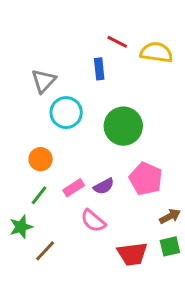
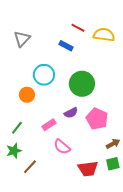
blue rectangle: (99, 69) -> (66, 46), turned -56
gray triangle: (44, 81) -> (22, 39), moved
orange circle: (41, 159) -> (27, 95), moved
purple semicircle: (104, 186) -> (71, 113), moved
green line: (39, 195) -> (17, 128), moved

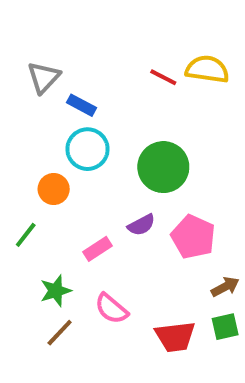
red line: (78, 28) -> (163, 77), moved
blue rectangle: (66, 46) -> (82, 105), moved
green line: (17, 128) -> (26, 235), moved
pink semicircle: (62, 147) -> (111, 309), moved
green star: (14, 151) -> (56, 291), moved

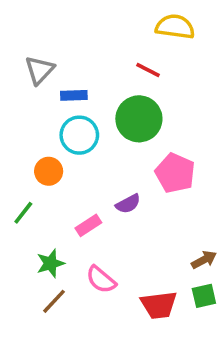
yellow semicircle: (207, 69) -> (175, 27), moved
blue rectangle: (82, 105) -> (74, 95), turned -30
green circle: (163, 167) -> (139, 119), moved
pink pentagon: (193, 237) -> (175, 173), moved

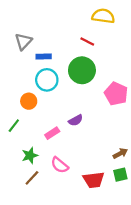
pink pentagon: (175, 173) -> (116, 94), moved

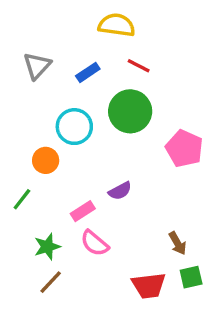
yellow semicircle: (103, 16) -> (117, 25), moved
blue rectangle: (44, 56) -> (88, 72), moved, turned -32
brown arrow: (120, 153) -> (178, 243), moved, turned 88
pink semicircle: (60, 165) -> (95, 243), moved

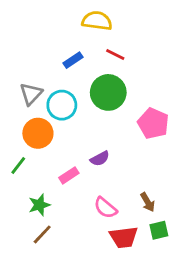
gray triangle: (37, 66) -> (31, 94), moved
orange circle: (46, 160) -> (38, 133), size x1.4
pink semicircle: (95, 243) -> (105, 208), moved

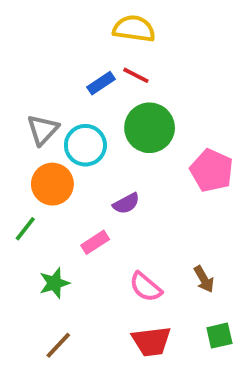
red line: (115, 55) -> (136, 75), moved
purple semicircle: (100, 159) -> (126, 203), moved
green square: (159, 230) -> (219, 336), moved
brown line: (42, 234) -> (58, 345), moved
red trapezoid: (124, 237) -> (151, 341), moved

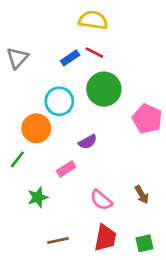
gray triangle: (43, 130) -> (17, 58), moved
green square: (219, 336) -> (144, 243), moved
red trapezoid: (151, 341) -> (105, 238), turned -72
brown line: (58, 345) -> (58, 241), moved, turned 35

